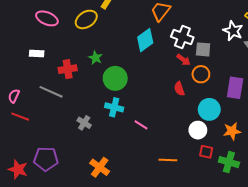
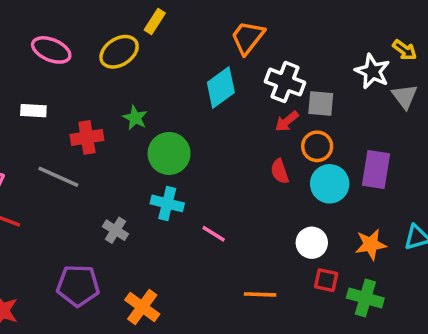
red arrow: (183, 60) -> (287, 121), turned 104
cyan circle: (209, 109) -> (330, 184), moved
purple pentagon: (46, 159) -> (78, 286), moved

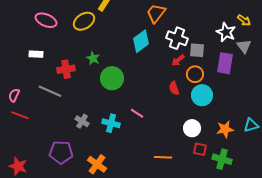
purple rectangle: (376, 170) -> (225, 63), moved
cyan cross: (167, 203) -> (111, 123), moved
pink line: (214, 234) -> (137, 113), moved

